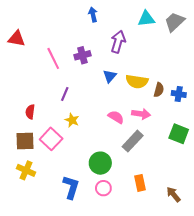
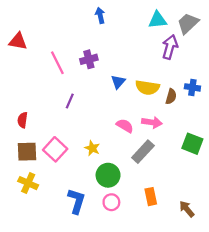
purple arrow: (118, 42) -> (170, 47), moved
blue cross: (179, 94) -> (192, 87), moved
red semicircle: (30, 112) -> (23, 120), moved
yellow star: (72, 120) -> (92, 148), moved

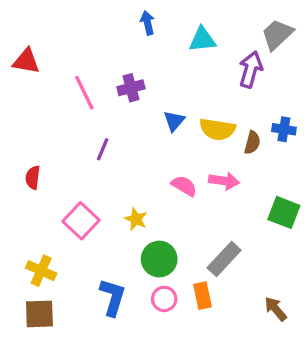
cyan triangle: (158, 20) -> (202, 39), moved
brown square: (27, 152) -> (39, 314), moved
gray rectangle: (143, 152) -> (224, 259), moved
orange rectangle: (151, 197) -> (202, 296), moved

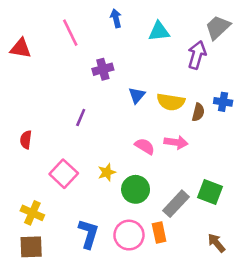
pink line: (84, 93) -> (70, 33), moved
green square: (284, 212) -> (210, 192), moved
yellow star: (136, 219) -> (107, 172), turned 30
green circle: (159, 259) -> (136, 189), moved
pink circle: (164, 299) -> (129, 235), size x1.5

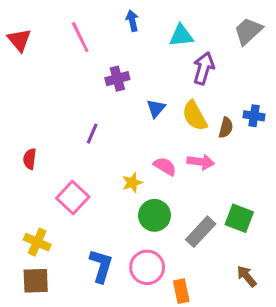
red triangle: (21, 48) -> (19, 40), moved, turned 40
purple arrow: (197, 55) -> (204, 68), moved
yellow semicircle: (171, 102) -> (195, 116), turned 52
yellow star: (107, 172) -> (132, 183), moved
orange rectangle: (159, 232) -> (181, 291), moved

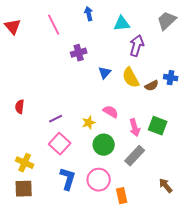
brown semicircle: (226, 128) -> (152, 86), turned 48
purple line: (92, 134) -> (56, 119), moved, turned 40
pink arrow: (201, 162) -> (135, 128), moved, turned 66
pink square: (73, 198) -> (60, 144), moved
green square: (239, 218) -> (158, 126), moved

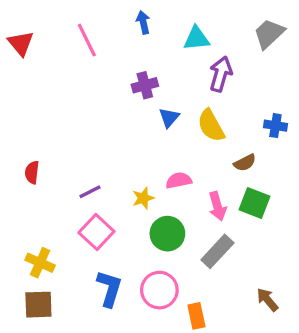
purple cross: (79, 53) -> (145, 85), moved
brown semicircle: (152, 86) -> (245, 163), moved
pink semicircle: (111, 112) -> (179, 180), turned -42

